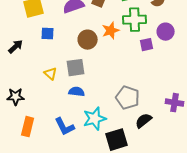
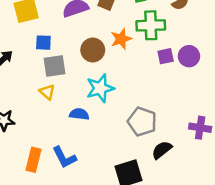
purple circle: (166, 32) -> (189, 56), moved
gray square: (76, 68) -> (55, 66), moved
cyan star: (95, 119) -> (100, 88), moved
orange rectangle: (28, 127) -> (34, 160), moved

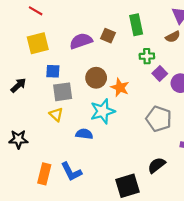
green cross: (151, 25) -> (147, 56), size x0.6
orange star: (121, 39) -> (120, 87), moved, turned -30
purple square: (166, 56) -> (160, 73), moved, turned -32
gray pentagon: (142, 122) -> (159, 119), moved

